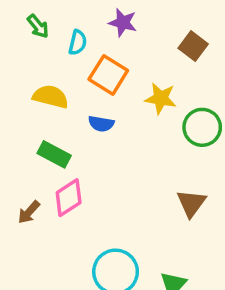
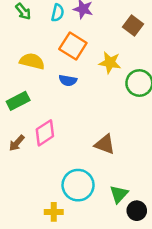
cyan semicircle: (78, 42) -> (58, 13), moved
green rectangle: (54, 154) -> (18, 101), moved, turned -55
brown triangle: (191, 203) -> (105, 144), moved, turned -45

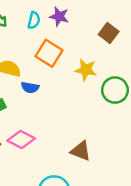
blue semicircle: (68, 80) -> (30, 87), moved
pink diamond: (45, 133) -> (21, 139), turned 60

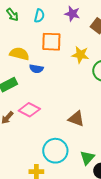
purple star: (59, 16) -> (72, 14), moved
orange square: (49, 53) -> (51, 42), turned -30

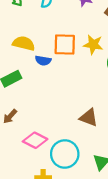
orange square: (51, 42) -> (65, 45), moved
pink diamond: (29, 110) -> (35, 140), moved

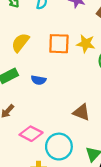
yellow semicircle: (24, 43) -> (20, 43), turned -66
blue semicircle: (43, 60) -> (39, 80), moved

